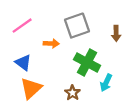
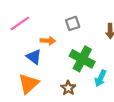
gray square: (77, 26) -> (73, 23), size x0.6
blue triangle: (23, 63) -> (34, 57), moved

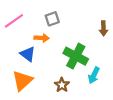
gray square: (73, 23) -> (52, 19), moved

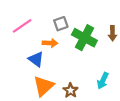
green cross: (76, 56) -> (84, 38), moved
orange triangle: (22, 81) -> (44, 86), moved

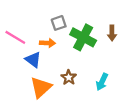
pink line: (22, 26) -> (15, 37), moved, turned 66
brown star: (71, 90) -> (69, 77), moved

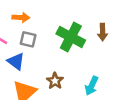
gray square: (59, 23) -> (28, 39), moved, turned 32
orange arrow: (48, 43) -> (21, 17), moved

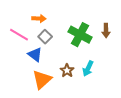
gray square: (28, 39) -> (45, 37), turned 32
cyan arrow: (92, 86) -> (88, 69), moved

